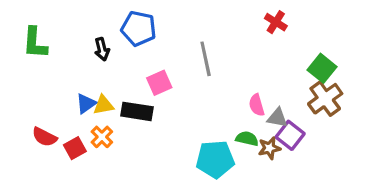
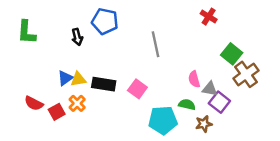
green square: (322, 68) -> (232, 54), moved
pink square: (159, 83) -> (137, 89), moved, turned -30
brown star: (269, 148) -> (204, 124), moved

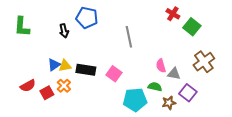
green square: (232, 54) -> (192, 27), moved
purple square: (219, 102) -> (188, 93), moved
red semicircle: (34, 103) -> (28, 86), turned -56

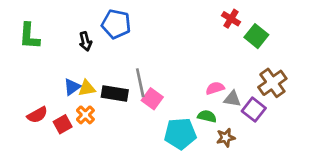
gray line: (129, 37) -> (140, 83), moved
pink semicircle: (161, 66) -> (215, 88), turned 88
purple square: (188, 93) -> (254, 110), moved

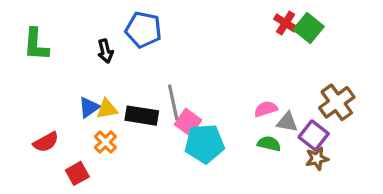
green square: (256, 36) -> (309, 28), moved
green semicircle: (207, 116) -> (269, 144), moved
red square: (63, 124) -> (77, 173), moved
cyan pentagon: (180, 134) -> (205, 144), moved
brown star: (226, 138) -> (317, 159), moved

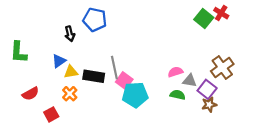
red cross: (286, 23) -> (221, 13), moved
green L-shape: (36, 45) -> (19, 52), moved
blue triangle: (89, 107) -> (59, 61), moved

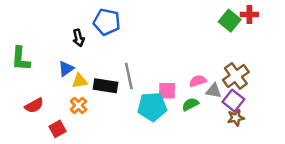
red cross: (221, 13) -> (249, 14), turned -32
brown cross: (222, 68) -> (236, 76), moved
pink square: (124, 81) -> (167, 91), moved, turned -35
green semicircle: (178, 95) -> (190, 104), moved, turned -40

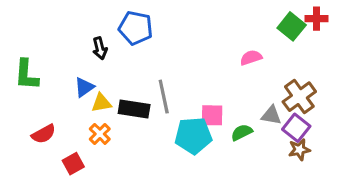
pink semicircle: (198, 81) -> (251, 58), moved

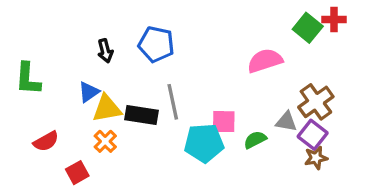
blue pentagon: (136, 28) -> (156, 44), moved
pink semicircle: (251, 58) -> (265, 61), size x1.5
yellow triangle: (101, 103) -> (107, 108), size x1.4

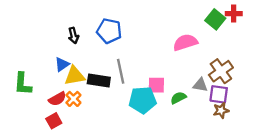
green L-shape: (28, 79) -> (23, 84), moved
purple square: (313, 135) -> (219, 94), turned -30
red semicircle: (46, 141) -> (57, 99), moved

